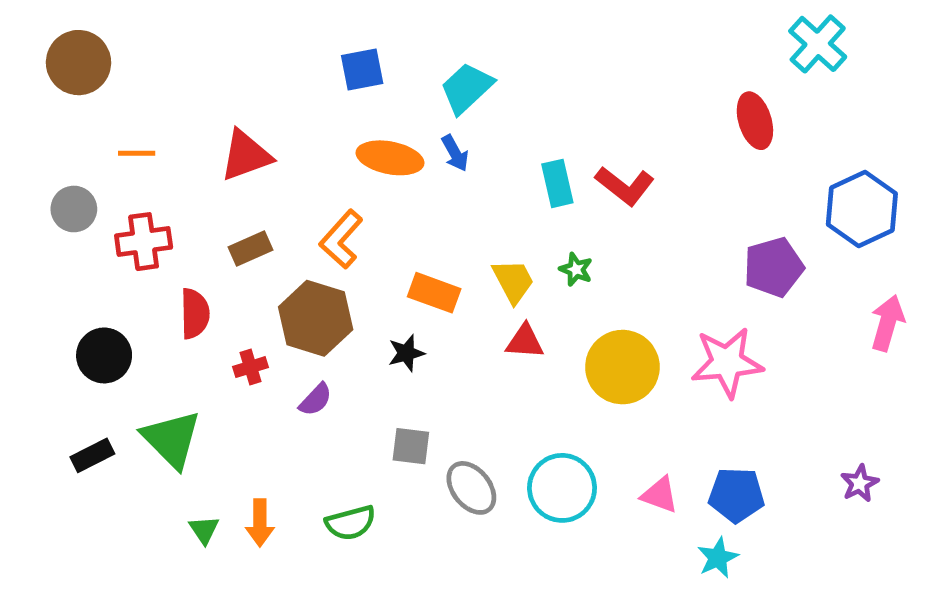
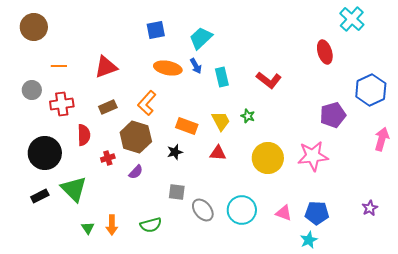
cyan rectangle: (557, 183) -> (222, 77), moved
red triangle: (525, 341) -> (218, 153), moved
black circle: (104, 355) -> (45, 153), size x1.4

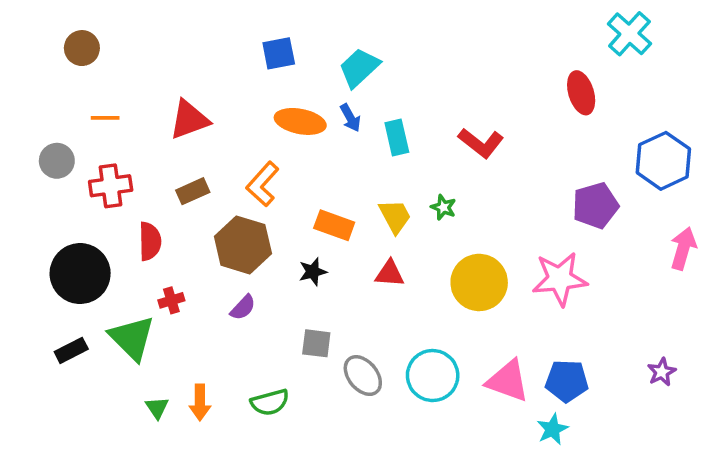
brown circle: (34, 27) -> (82, 48), moved, size x0.7
red cross: (108, 158) -> (171, 300), moved
pink triangle: (284, 213) -> (508, 381), size x1.5

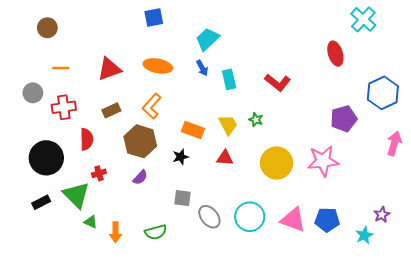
blue square: (279, 53) -> (154, 17), moved
orange ellipse: (300, 121) -> (158, 66), moved
green triangle: (157, 408) -> (91, 222), moved, turned -32
cyan star: (552, 429) -> (364, 235), moved

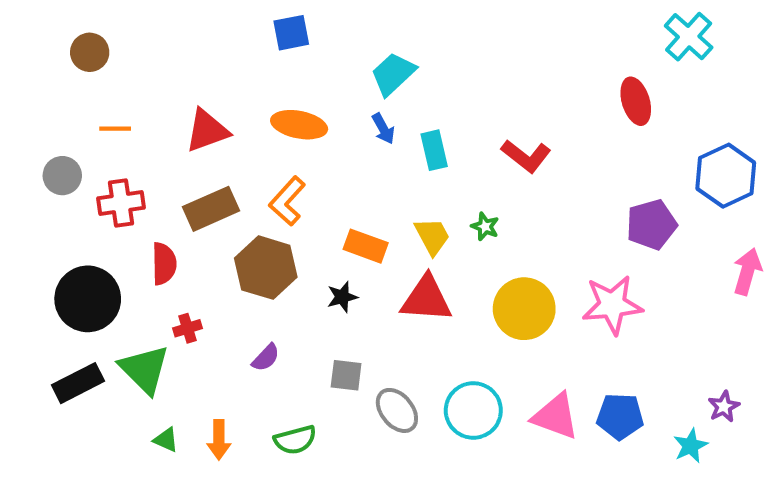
brown rectangle: (111, 110) -> (211, 209), size x1.5
red triangle: (225, 158) -> (426, 299), size x1.6
purple semicircle: (140, 177) -> (266, 358), moved
black rectangle: (41, 202) -> (78, 383), size x1.4
green triangle: (91, 222) -> (166, 440), moved

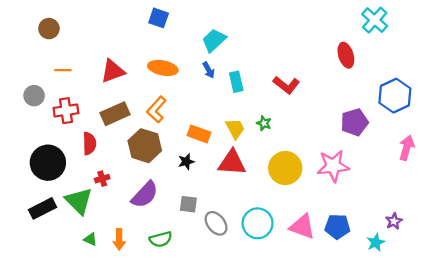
blue square: (291, 33) -> (159, 18), turned 30
purple semicircle: (266, 358) -> (145, 195), size x1.8

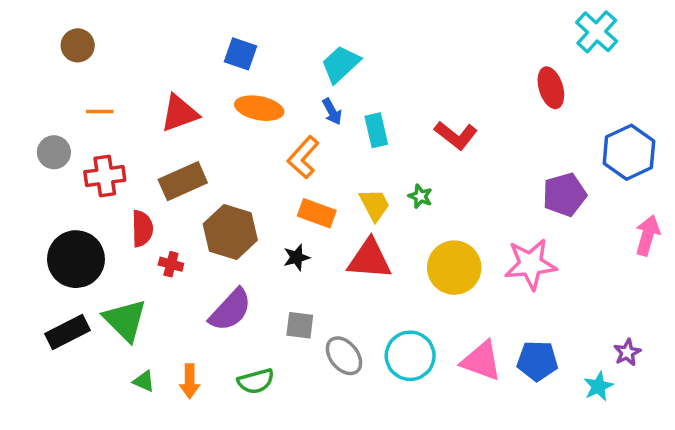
blue square: (159, 18) -> (241, 54), moved
orange L-shape: (156, 109) -> (303, 157), moved
red cross: (102, 179) -> (171, 264), moved, turned 32

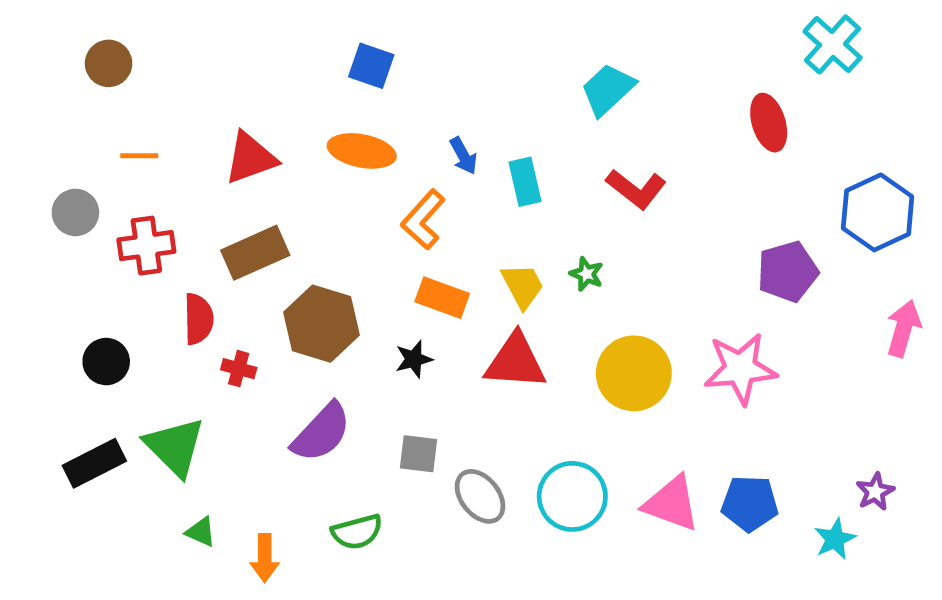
blue square: (241, 54) -> (371, 66), moved
cyan trapezoid: (341, 64) -> (608, 89), moved
black circle: (76, 259) -> (106, 362), size x0.6
orange arrow: (190, 381) -> (265, 558), moved

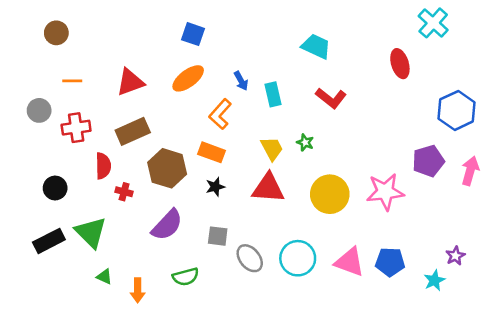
cyan trapezoid: (608, 89) -> (316, 46), turned 68
orange ellipse: (362, 151) -> (188, 78), turned -48
purple pentagon: (788, 272) -> (428, 161), moved
orange rectangle: (442, 298) -> (212, 152), moved

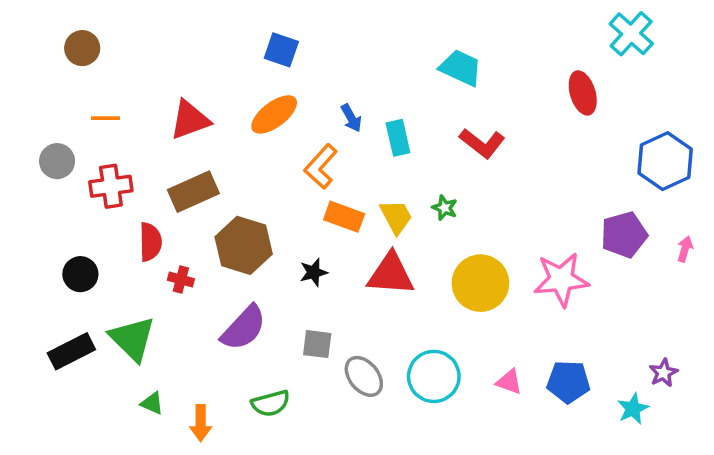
orange rectangle: (212, 152) -> (344, 217), moved
pink arrow: (470, 171) -> (685, 249), size x0.6
pink triangle: (349, 262) -> (509, 382), size x0.6

